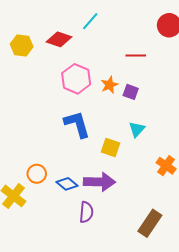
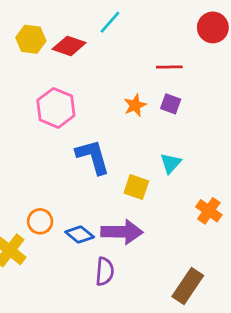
yellow hexagon: (22, 45) -> (31, 39), moved
pink hexagon: (76, 79) -> (56, 108), moved
purple square: (131, 92) -> (171, 104), moved

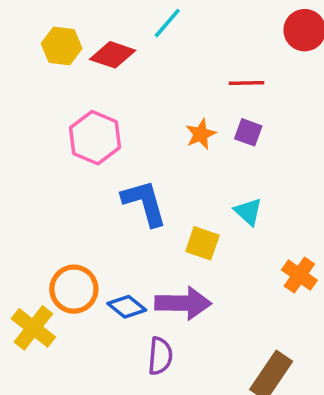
cyan triangle: (171, 163) -> (248, 212), turned -30
orange circle: (40, 221) -> (74, 289), size x1.4

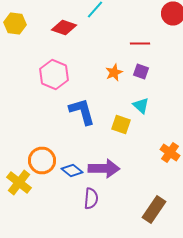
yellow hexagon: (62, 46) -> (15, 24), moved
cyan triangle: (248, 212) -> (141, 106), moved
yellow square: (202, 243) -> (121, 124), moved

